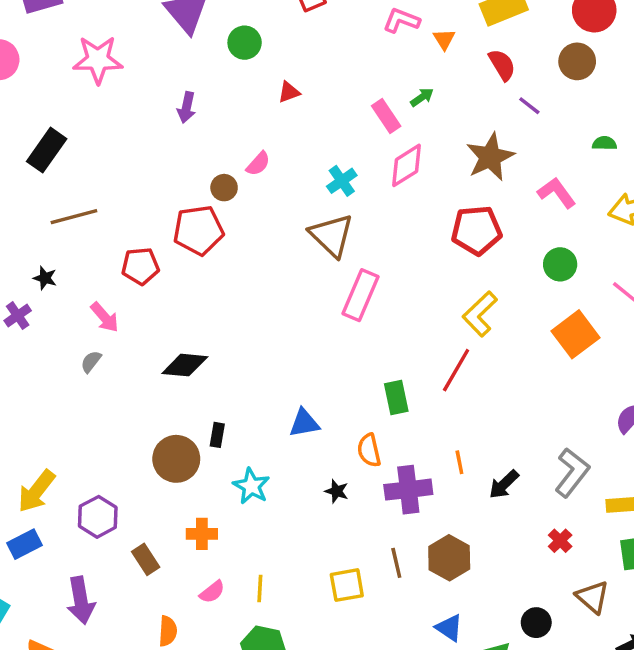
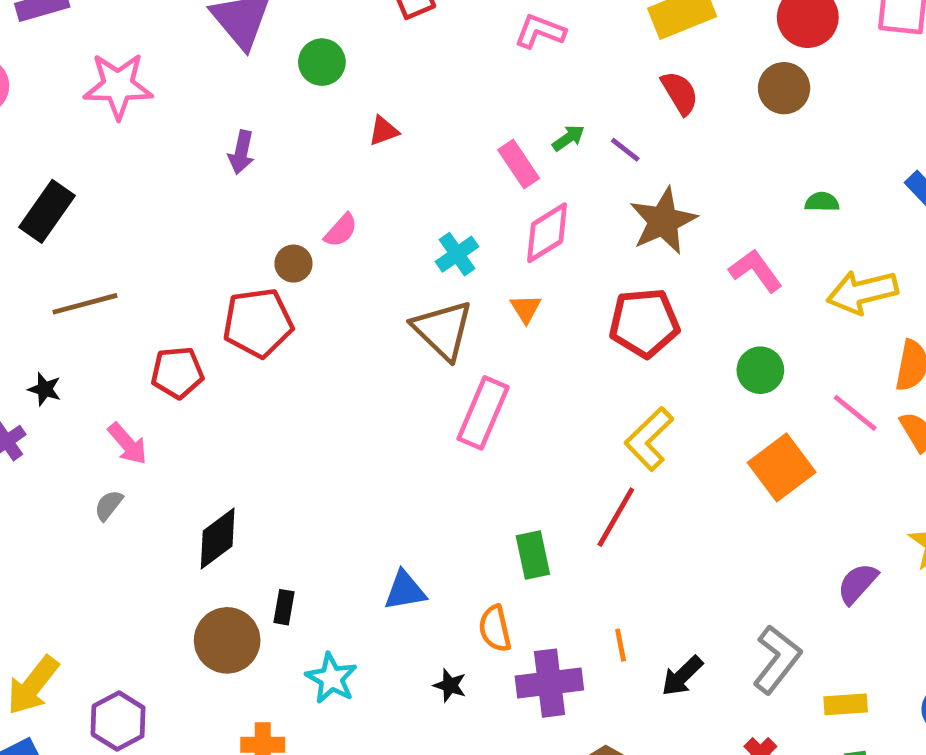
orange triangle: (444, 39) -> (526, 309), moved
purple line: (529, 106) -> (625, 150), moved
black diamond: (185, 365) -> (218, 538), moved, turned -42

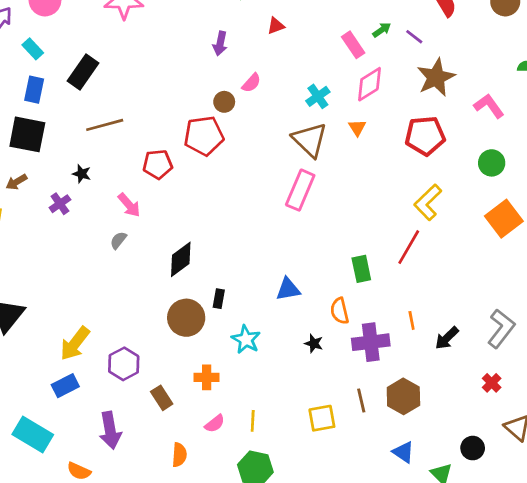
purple arrow: (241, 152) -> (220, 43), moved
pink rectangle: (483, 413) -> (300, 190), moved

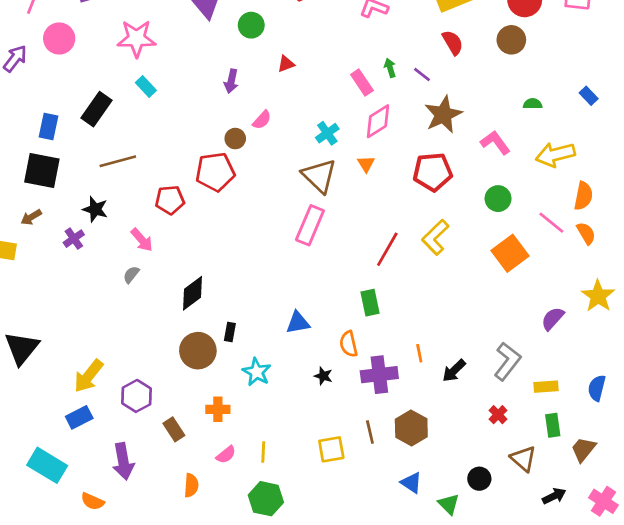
green arrow: (382, 30) -> (390, 68), turned -72
cyan rectangle: (33, 49) -> (146, 87), moved
black star: (82, 174) -> (95, 209), size x1.4
red line: (409, 247) -> (387, 249), moved

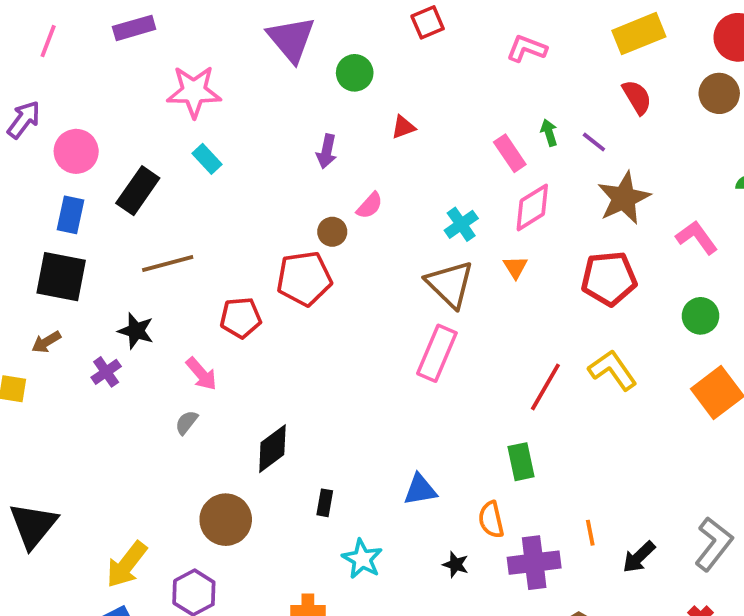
pink circle: (59, 38) -> (76, 151), moved
yellow L-shape: (435, 237) -> (613, 370), turned 99
brown circle: (198, 351) -> (226, 520), moved

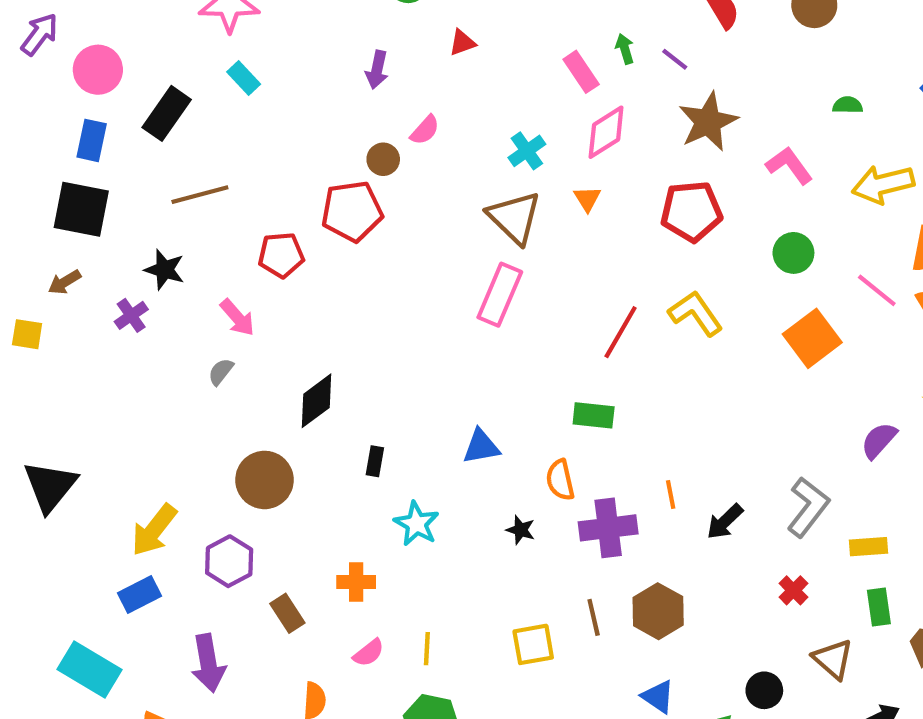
green rectangle: (521, 462) -> (594, 415), turned -72

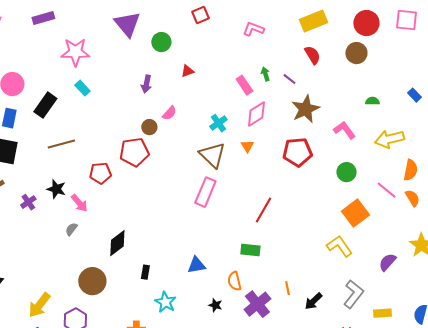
black star: (165, 270) -> (56, 189), moved
yellow L-shape: (696, 313) -> (339, 246), moved
purple cross: (608, 528) -> (257, 304), turned -32

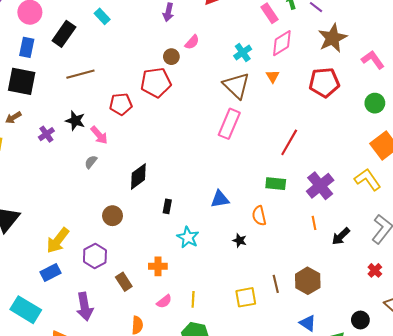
brown circle: (92, 281) -> (113, 216), size x0.7
purple cross: (257, 304) -> (320, 186), moved

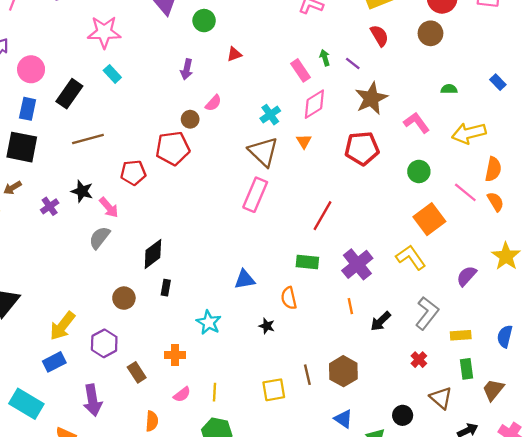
gray semicircle: (91, 162) -> (100, 238), size x1.5
black rectangle: (167, 206) -> (166, 288), moved

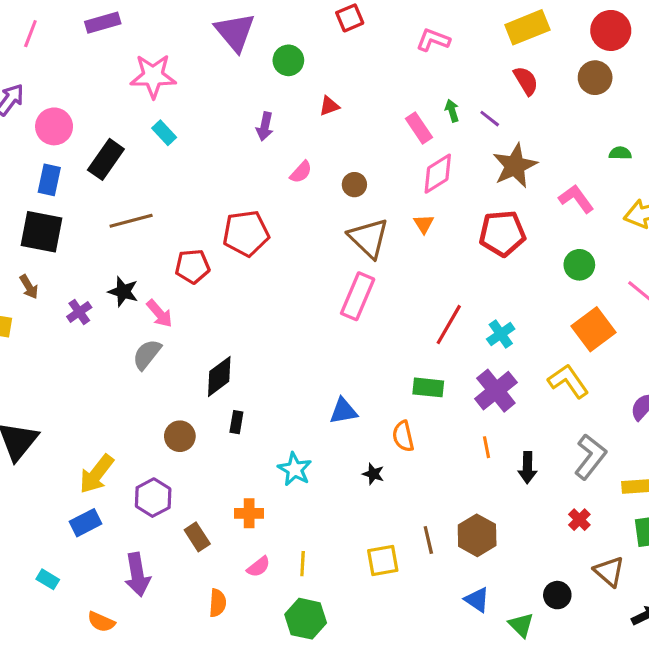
cyan cross: (270, 115) -> (501, 334), moved
brown circle: (190, 119) -> (354, 185), moved
brown arrow: (12, 188) -> (29, 287), turned -90
black arrow: (381, 321) -> (527, 468), turned -45
cyan rectangle: (26, 404) -> (48, 579), size x0.5

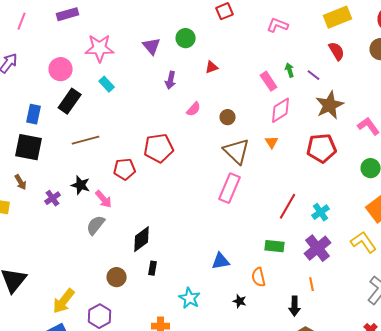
purple triangle: (235, 32) -> (152, 46), moved, size x0.7
pink circle: (54, 126) -> (61, 69), moved
black arrow: (527, 468) -> (295, 306), moved

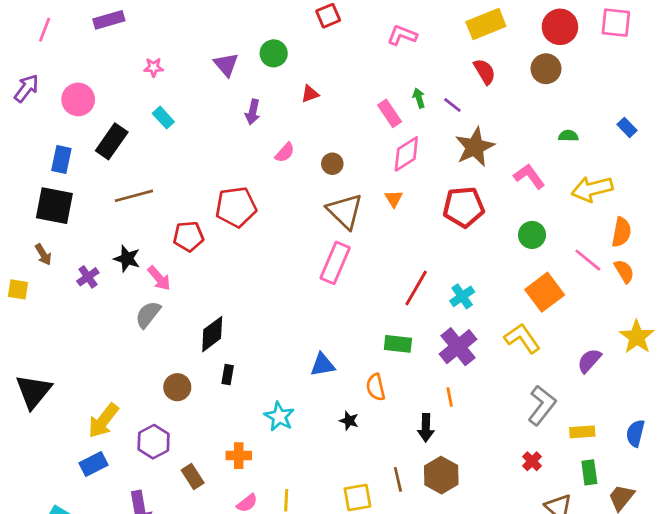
pink star: (100, 48) -> (154, 67), size x0.5
pink circle: (61, 69) -> (78, 99), moved

